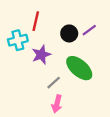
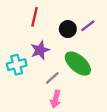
cyan cross: (18, 40) -> (17, 65), moved

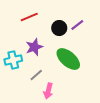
red line: (34, 17) -> (29, 17), turned 54
gray line: (52, 78) -> (36, 75), moved

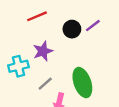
green ellipse: (68, 59) -> (82, 83), moved, turned 30

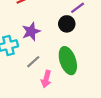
black circle: (72, 29) -> (67, 24), moved

